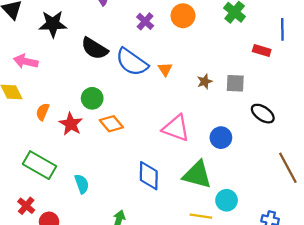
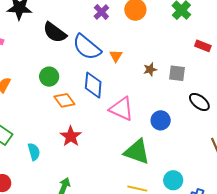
red star: (71, 124) -> (71, 136), moved
blue diamond: (149, 176) -> (93, 85), moved
cyan circle: (227, 200) -> (173, 180), moved

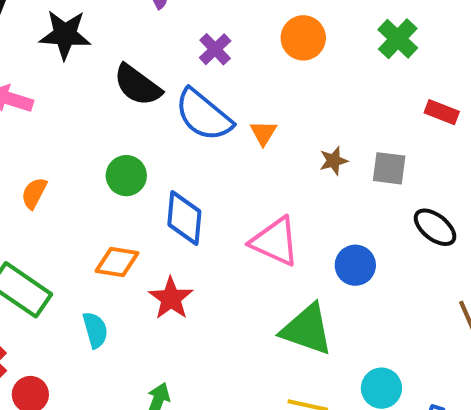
purple cross: (101, 12) -> (215, 49), moved
blue diamond: (93, 85) -> (184, 218), moved
orange diamond: (64, 100) -> (117, 262), moved, turned -45

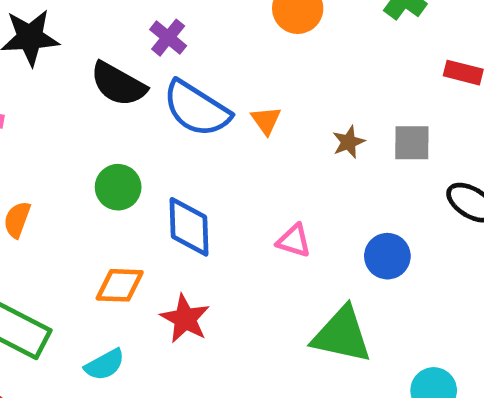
purple cross: (215, 49) -> (168, 38), moved
pink triangle: (275, 242) -> (294, 241), size x0.6
cyan semicircle: (95, 330) -> (105, 365), turned 84

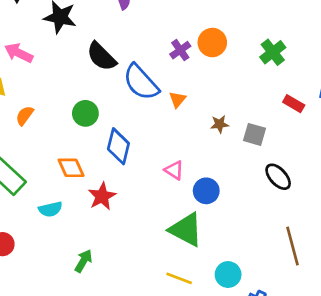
purple cross: (168, 38) -> (180, 50), moved
blue circle: (387, 256) -> (206, 191), moved
orange diamond: (120, 285) -> (71, 168), turned 48

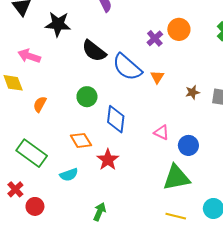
green triangle: (186, 230) -> (176, 178), turned -32

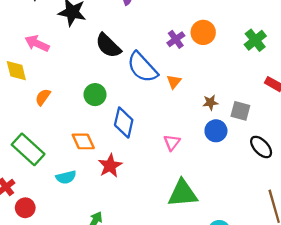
pink triangle: (161, 132) -> (172, 142), turned 35
blue circle: (188, 145) -> (216, 131), moved

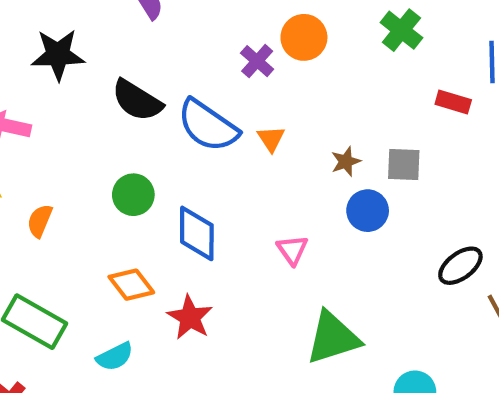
black ellipse: (261, 147) -> (460, 266), moved, turned -70

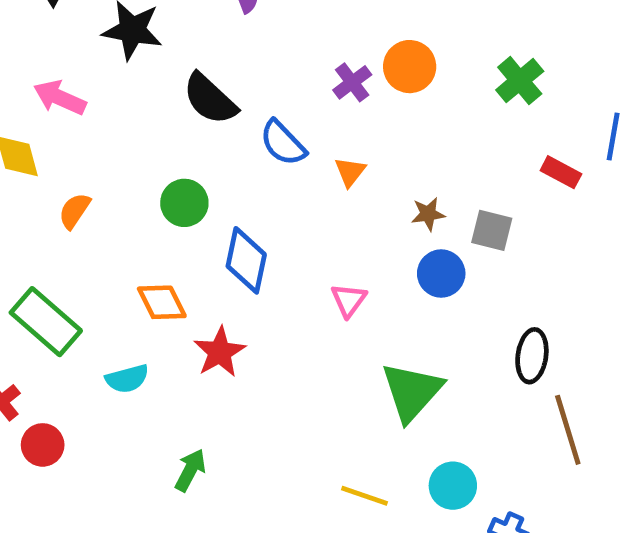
blue semicircle: (208, 126) -> (283, 143), size x0.7
black ellipse: (460, 266) -> (532, 356), turned -57
green triangle: (333, 338) -> (412, 392), moved, turned -42

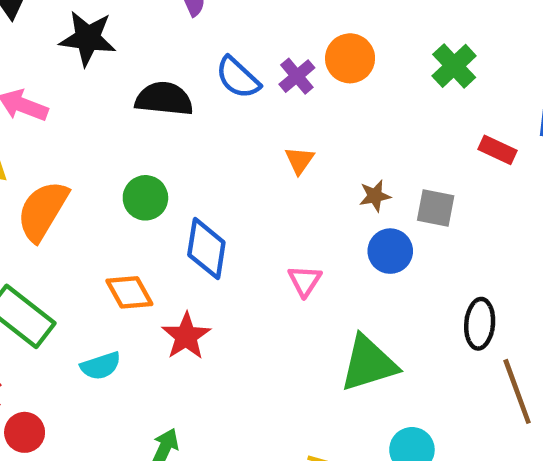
black semicircle: (210, 99) -> (164, 99), turned 146
blue semicircle: (283, 143) -> (238, 78), moved
orange semicircle: (74, 211) -> (43, 211), size x1.8
green triangle: (412, 392) -> (369, 364), turned 34

